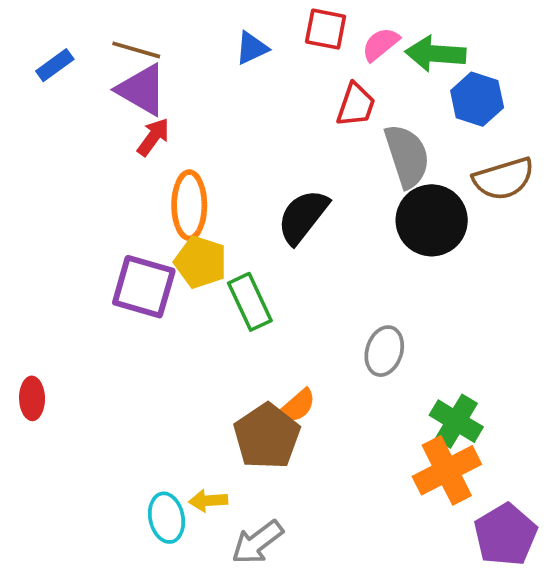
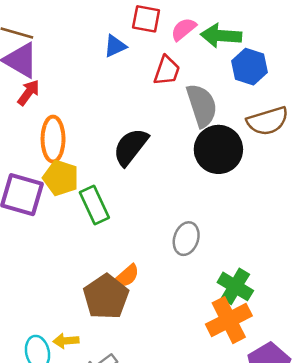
blue triangle: (252, 48) -> (115, 46), moved

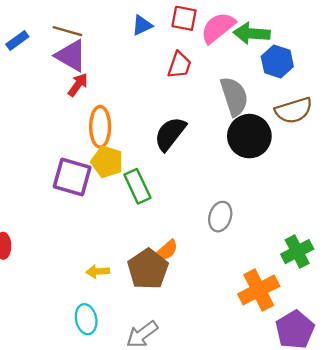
pink semicircle: (184, 29) -> (218, 28), size x1.5
blue triangle: (115, 46) -> (142, 25), moved
red trapezoid: (167, 71) -> (179, 65), moved
green cross: (235, 286) -> (297, 252), moved, turned 32
yellow arrow: (66, 341) -> (98, 271), moved

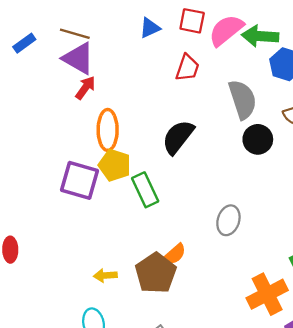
black circle: (249, 136) -> (258, 139), size x0.7

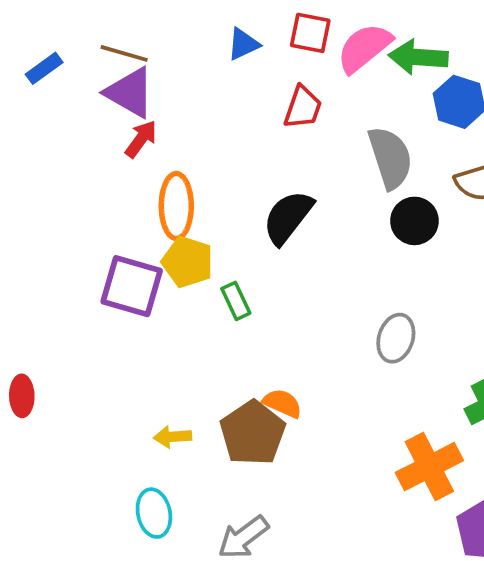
green rectangle: (145, 190) -> (236, 301), size x0.7
gray ellipse: (228, 220) -> (396, 338), moved
orange semicircle: (174, 254) -> (282, 403), turned -115

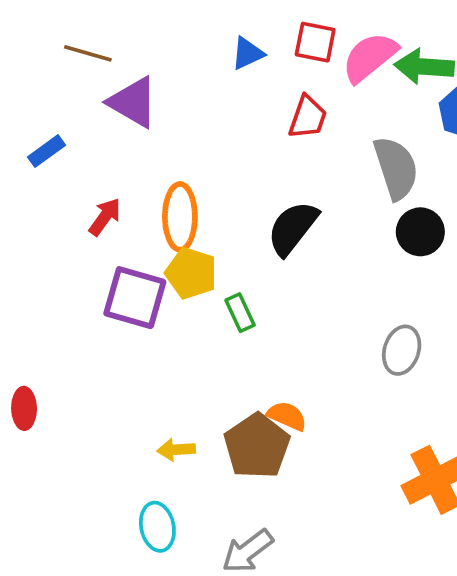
brown line: (124, 53) -> (88, 53), moved
blue rectangle: (44, 68) -> (47, 151), moved
red arrow: (141, 139) -> (105, 217), moved

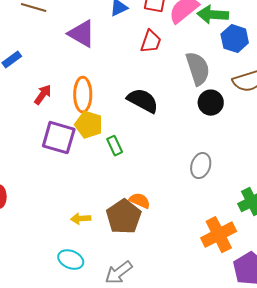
purple triangle: (133, 102) -> (82, 34), moved
black semicircle: (293, 228) -> (143, 101), turned 80
cyan ellipse: (157, 527) -> (71, 260), turned -55

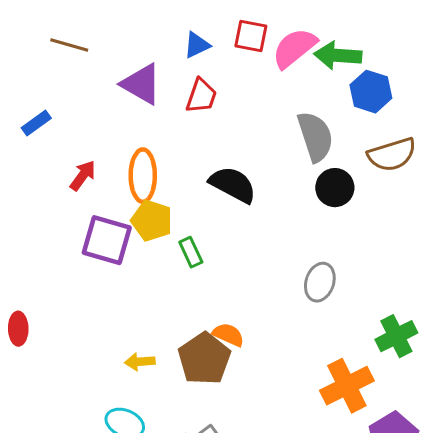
red trapezoid: (151, 42) -> (201, 96), moved

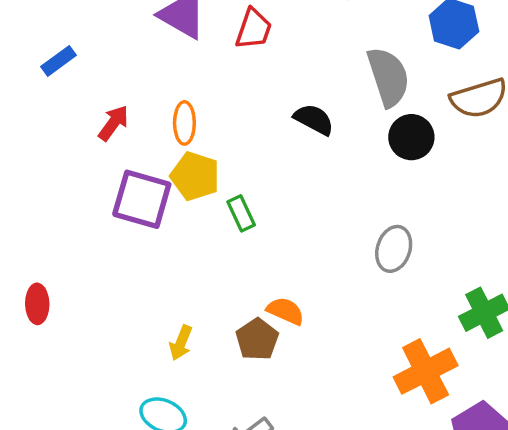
orange ellipse: (143, 176) -> (184, 123), size x0.7
black semicircle: (233, 185) -> (314, 119), moved, size x0.7
brown pentagon: (204, 359) -> (257, 339), size x0.7
yellow arrow: (140, 362) -> (181, 343), turned -64

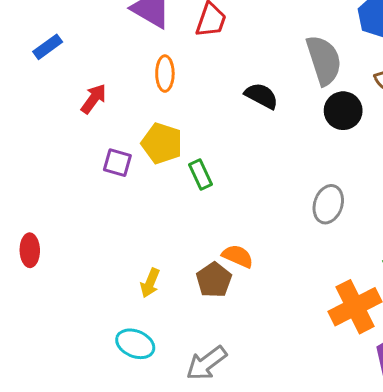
orange ellipse: (184, 123) -> (165, 74), moved
purple square: (142, 199) -> (117, 163), size x0.6

